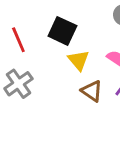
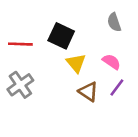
red line: (18, 40) -> (20, 44), turned -65

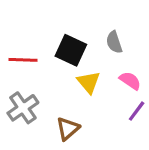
gray semicircle: (114, 22) -> (114, 42), moved
brown triangle: (88, 92) -> (68, 129), moved, turned 45

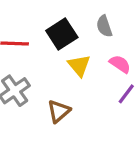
black square: (71, 50) -> (62, 34), turned 32

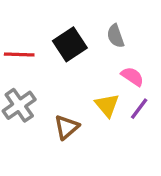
yellow triangle: (79, 66) -> (107, 105), moved

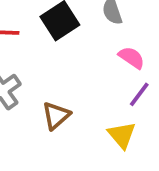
yellow triangle: (107, 105) -> (122, 135), moved

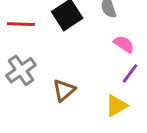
yellow triangle: (122, 135) -> (116, 106), turned 40

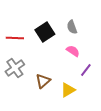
pink semicircle: (124, 44) -> (73, 51), moved
yellow triangle: (116, 106) -> (68, 90), moved

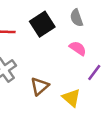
yellow triangle: (68, 90) -> (71, 98), turned -49

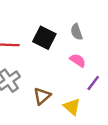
black square: (42, 24) -> (44, 38), turned -30

